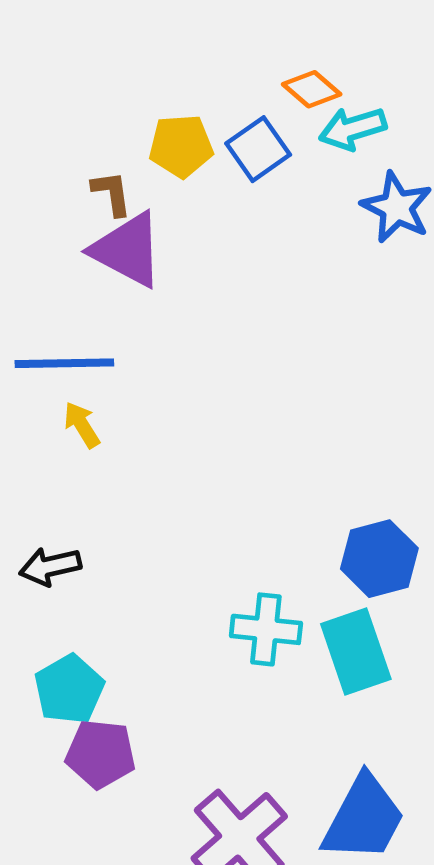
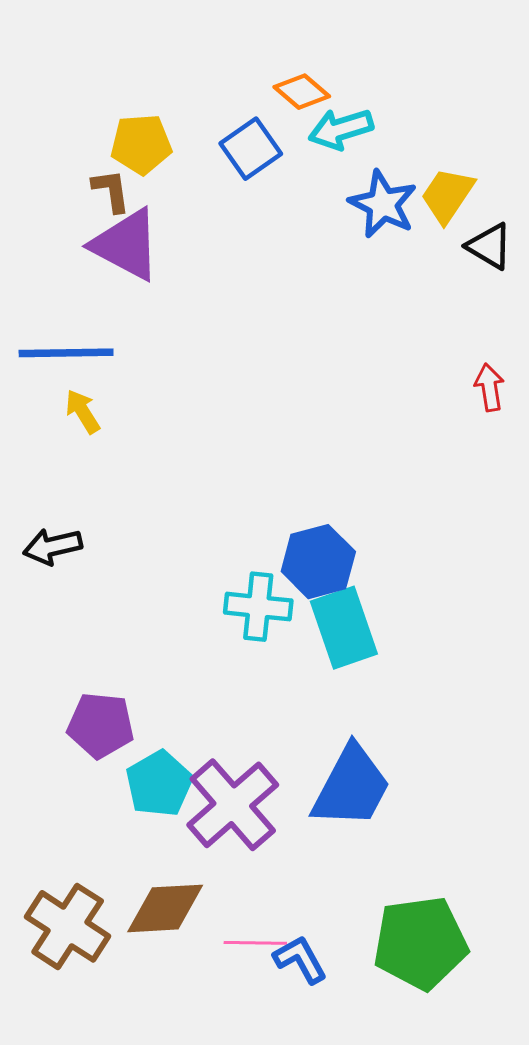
yellow pentagon: (181, 146) -> (141, 144), moved
blue hexagon: (379, 559) -> (318, 562), moved
cyan pentagon: (69, 689) -> (159, 784), moved

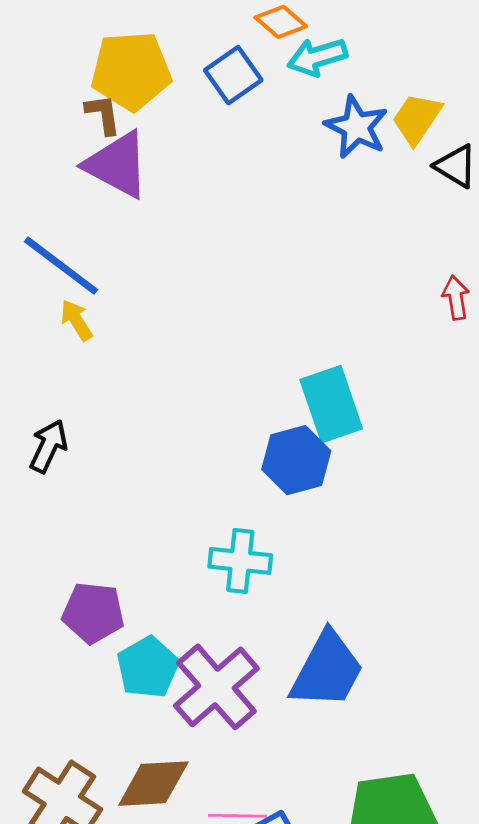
yellow pentagon: (141, 144) -> (131, 71), size x1.4
blue line: (66, 353) -> (61, 266), turned 38
black arrow: (53, 547) -> (48, 446), turned 128
cyan cross: (258, 607) -> (240, 561), moved
cyan rectangle: (344, 628) -> (331, 404), moved

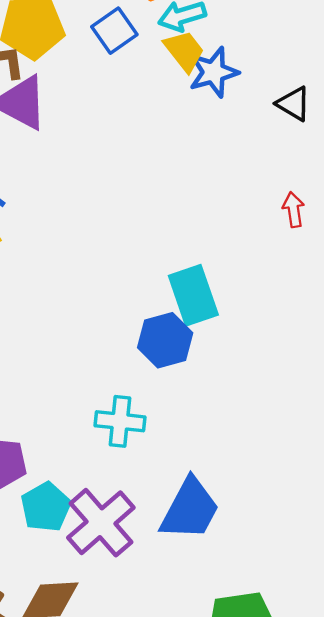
yellow trapezoid: (417, 119) -> (184, 51), moved, turned 108
blue star: (356, 127) -> (214, 72), turned 30

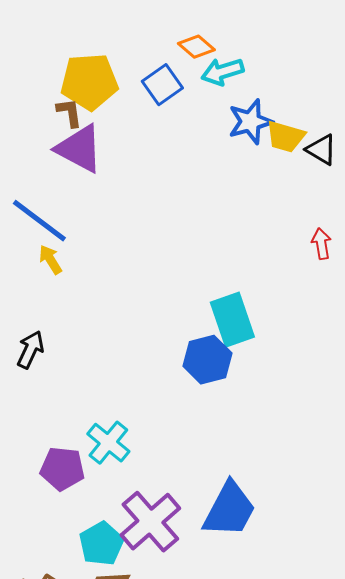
yellow trapezoid: (184, 51) -> (285, 137), moved, turned 144
cyan cross: (120, 421) -> (108, 443), moved, turned 33
cyan pentagon: (46, 507) -> (101, 544), moved

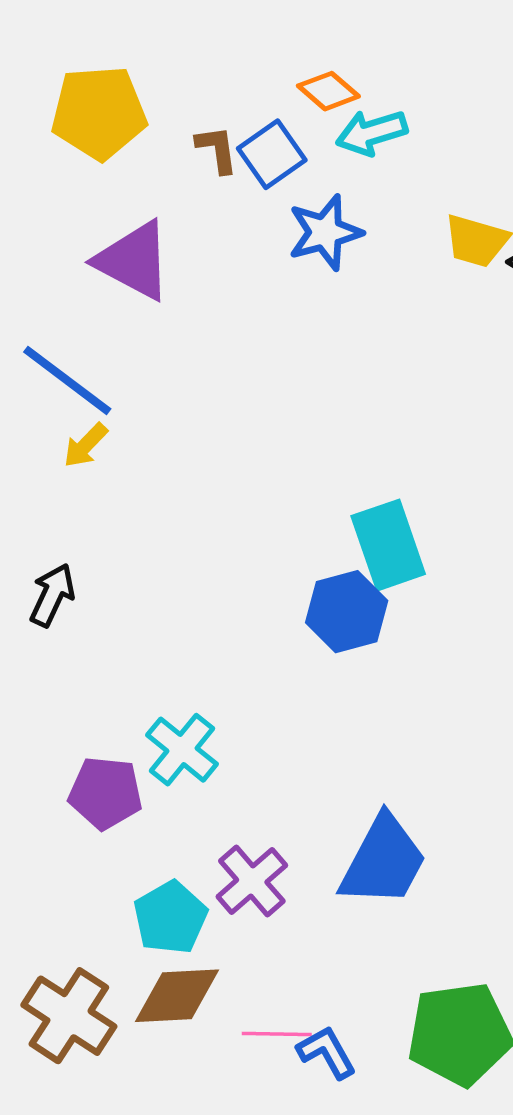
yellow pentagon: (89, 82) -> (99, 113), moved
brown L-shape: (69, 113) -> (217, 149), moved
blue star: (250, 122) -> (325, 232), moved
yellow arrow: (50, 260) -> (86, 445), turned -104
purple cross: (150, 522) -> (252, 881), size x0.7

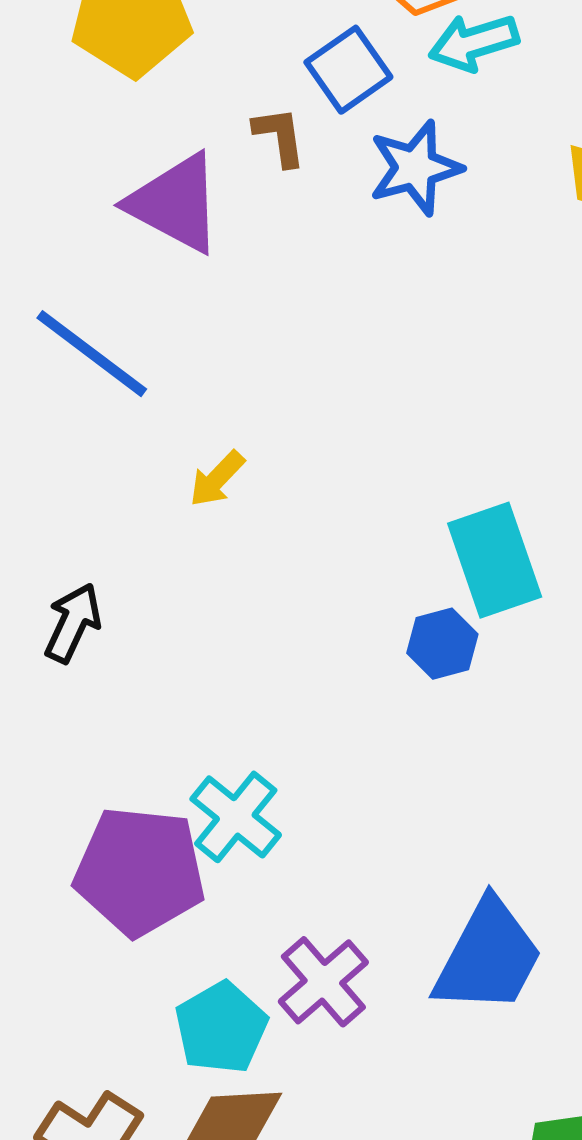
brown L-shape: (217, 149) -> (280, 136), moved
yellow arrow: (86, 445) -> (217, 479), moved
blue hexagon: (347, 612) -> (442, 644), size x0.7
purple pentagon: (105, 793) -> (140, 871), size x1.4

